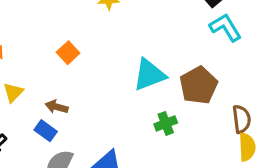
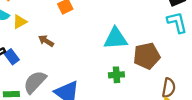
blue rectangle: (46, 131) -> (12, 57), moved

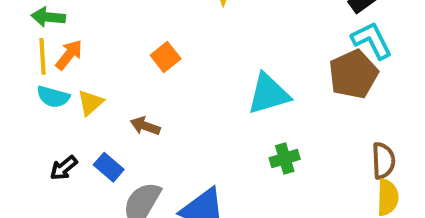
brown pentagon: (147, 56) -> (353, 74), moved
blue rectangle: (12, 57) -> (109, 167), moved

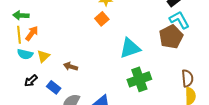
orange square: (166, 57) -> (102, 19), moved
green cross: (285, 158) -> (139, 79), size x1.6
black arrow: (64, 168) -> (31, 81), moved

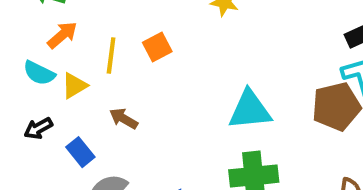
orange square: (102, 19) -> (157, 47), moved
yellow line: (19, 35) -> (111, 55), moved

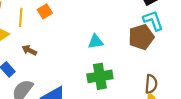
cyan triangle: (250, 110) -> (96, 42), size x0.7

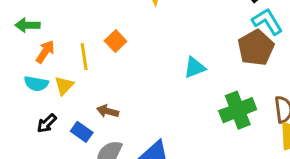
brown arrow: (29, 50) -> (108, 111), moved
green cross: (100, 76) -> (238, 110), moved

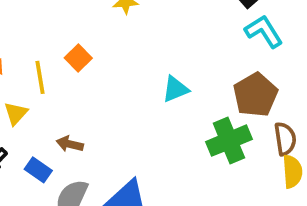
brown pentagon: (256, 48) -> (255, 95), moved

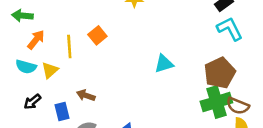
brown semicircle: (285, 139) -> (238, 106), turned 115
green cross: (229, 141) -> (216, 102), moved
blue rectangle: (38, 170) -> (62, 111), turned 36

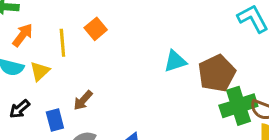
brown pentagon: (220, 73) -> (217, 73), moved
brown arrow: (86, 95) -> (83, 100), turned -66

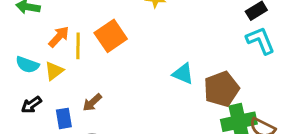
orange square: (96, 29) -> (111, 36), size x1.5
orange arrow: (23, 35) -> (59, 37), moved
cyan triangle: (175, 61) -> (183, 74), turned 35

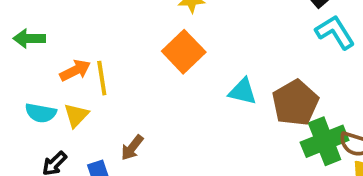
orange square: (111, 36) -> (184, 52), moved
orange arrow: (59, 37) -> (75, 70), turned 30

